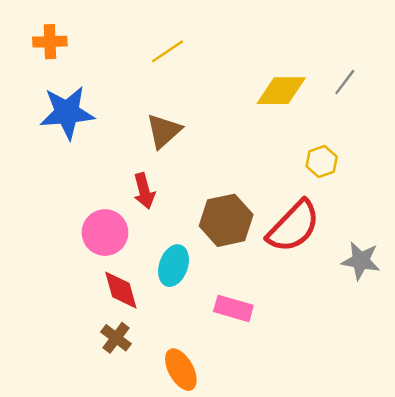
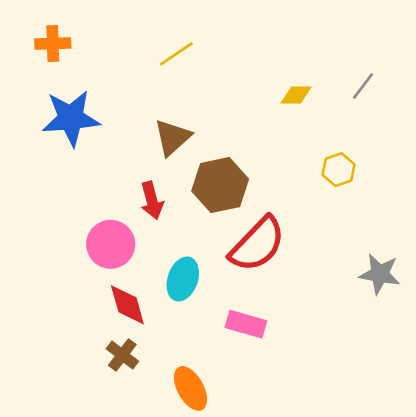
yellow diamond: (281, 91) -> (296, 95), size x0.6
brown hexagon: (226, 220) -> (220, 185), moved
red semicircle: (293, 226) -> (257, 244), moved

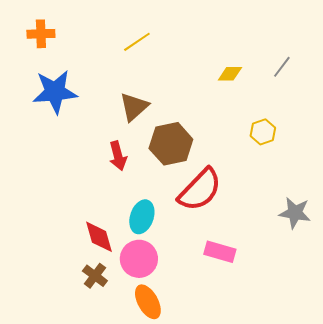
pink circle: (111, 244) -> (139, 259), moved
pink rectangle: (246, 324) -> (220, 252), moved

